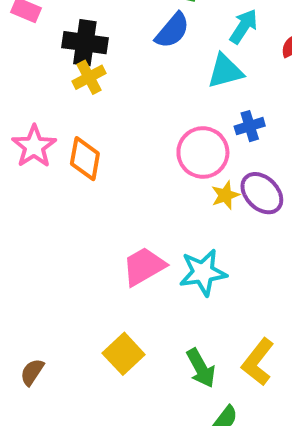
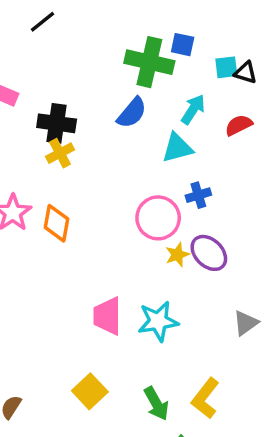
pink trapezoid: (144, 266) -> (107, 316), turned -60

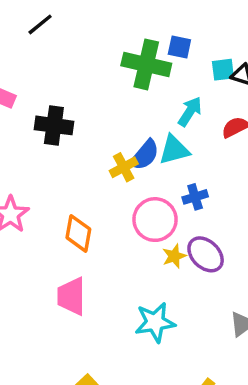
blue semicircle: (132, 113) -> (145, 155), moved
yellow cross: (60, 153) -> (124, 167), moved
orange diamond: (57, 223) -> (78, 233), moved
pink trapezoid: (107, 316) -> (71, 296), moved

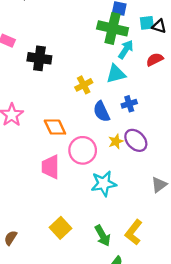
green cross: (146, 64) -> (113, 28), moved
blue semicircle: (145, 155) -> (101, 112), moved, turned 115
pink circle: (155, 220) -> (83, 150), moved
orange diamond: (78, 233) -> (55, 127), turned -35

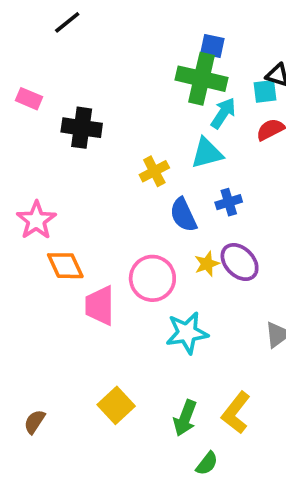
cyan square: (147, 23) -> (265, 91), moved
orange diamond: (55, 127) -> (65, 266), moved
green arrow: (103, 236) -> (185, 418), turned 50

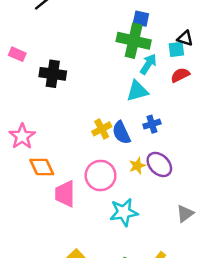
yellow cross: (154, 171) -> (102, 129), moved

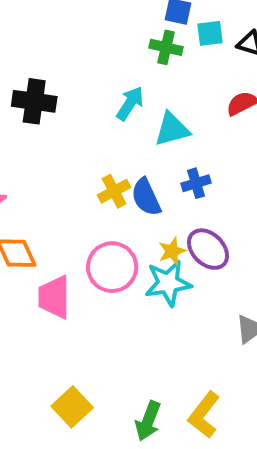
green cross: (134, 41) -> (166, 47), size x0.6
cyan square: (176, 49) -> (210, 33), moved
cyan arrow: (148, 64) -> (130, 103), moved
cyan star: (124, 212) -> (168, 283), moved

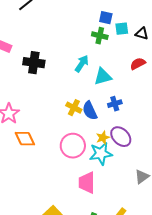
yellow cross: (114, 191) -> (74, 108), turned -35
pink trapezoid: (54, 297) -> (87, 183), moved

